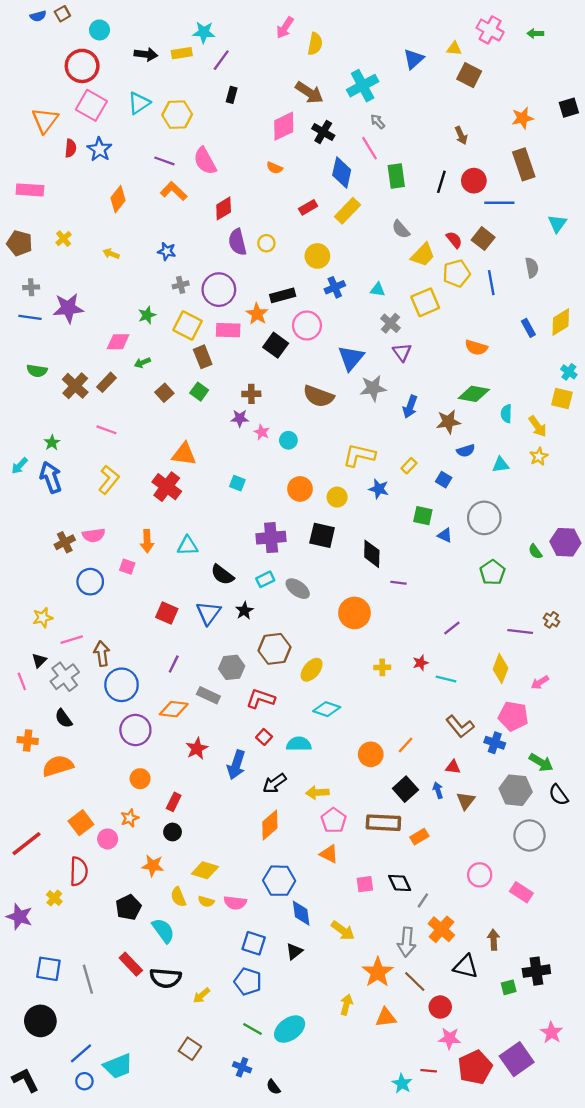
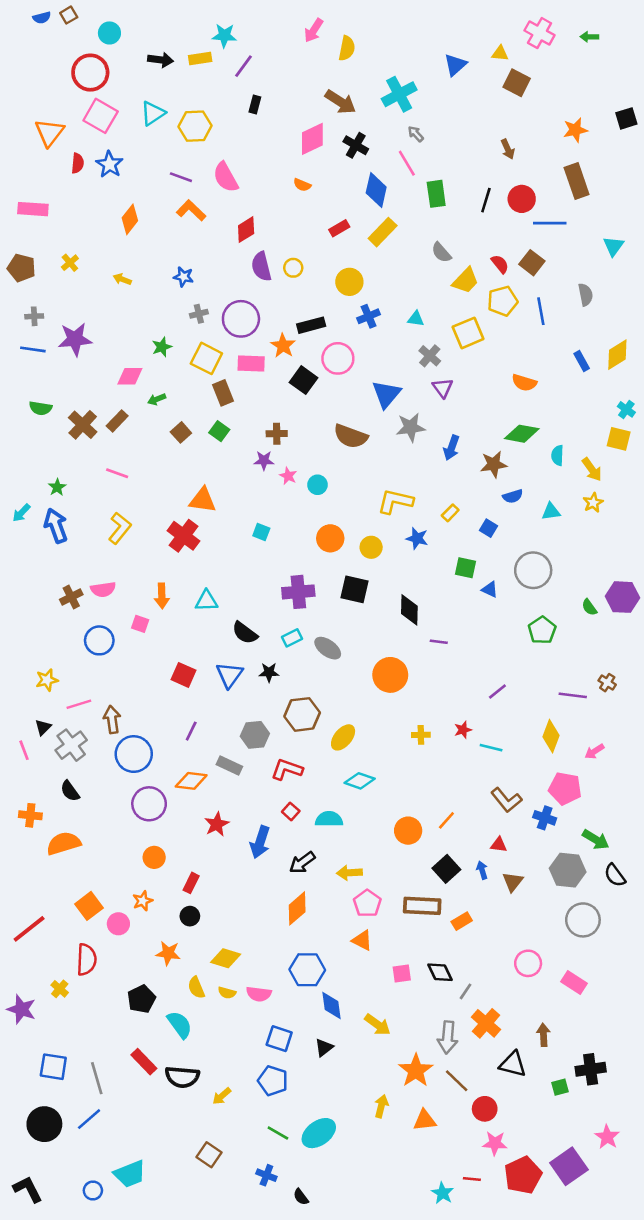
black star: (244, 611) -> (269, 672), turned 30
blue line: (81, 1053) -> (89, 1119), moved

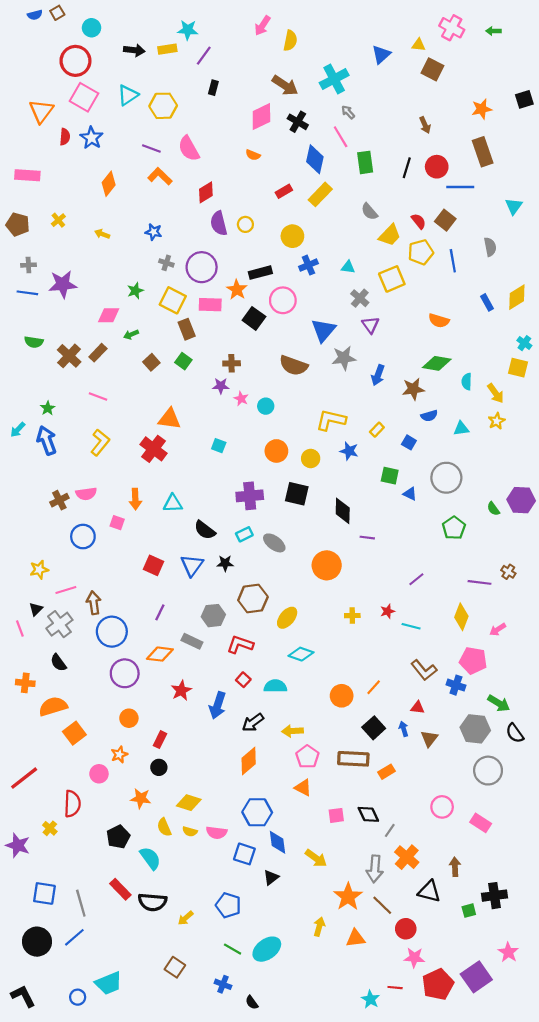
gray cross: (199, 314) -> (166, 263), turned 32
orange square: (89, 906) -> (74, 733), moved
blue square: (279, 1039) -> (244, 854), moved

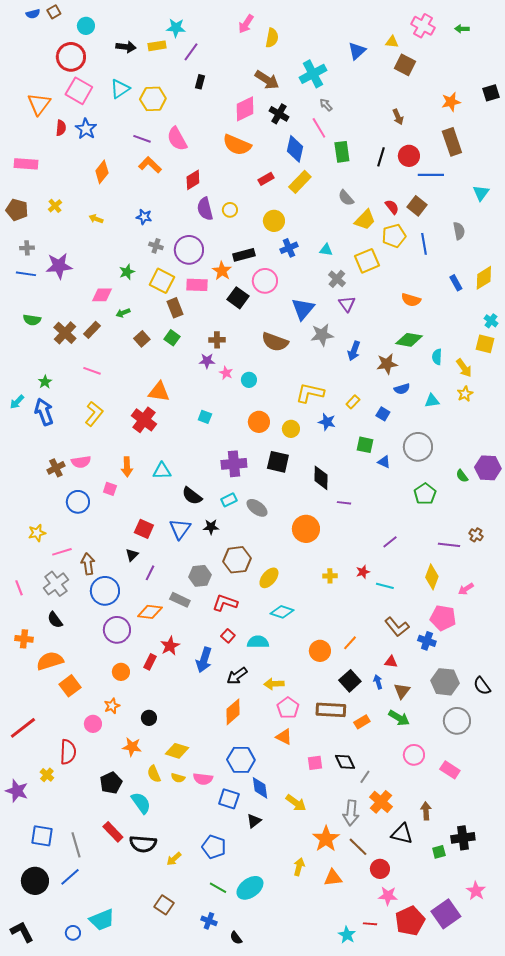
orange semicircle: (253, 155) -> (237, 145), size x2.0
black triangle: (36, 609) -> (132, 555), moved
green arrow: (499, 703) -> (399, 718), moved
red rectangle: (160, 740) -> (150, 662), moved

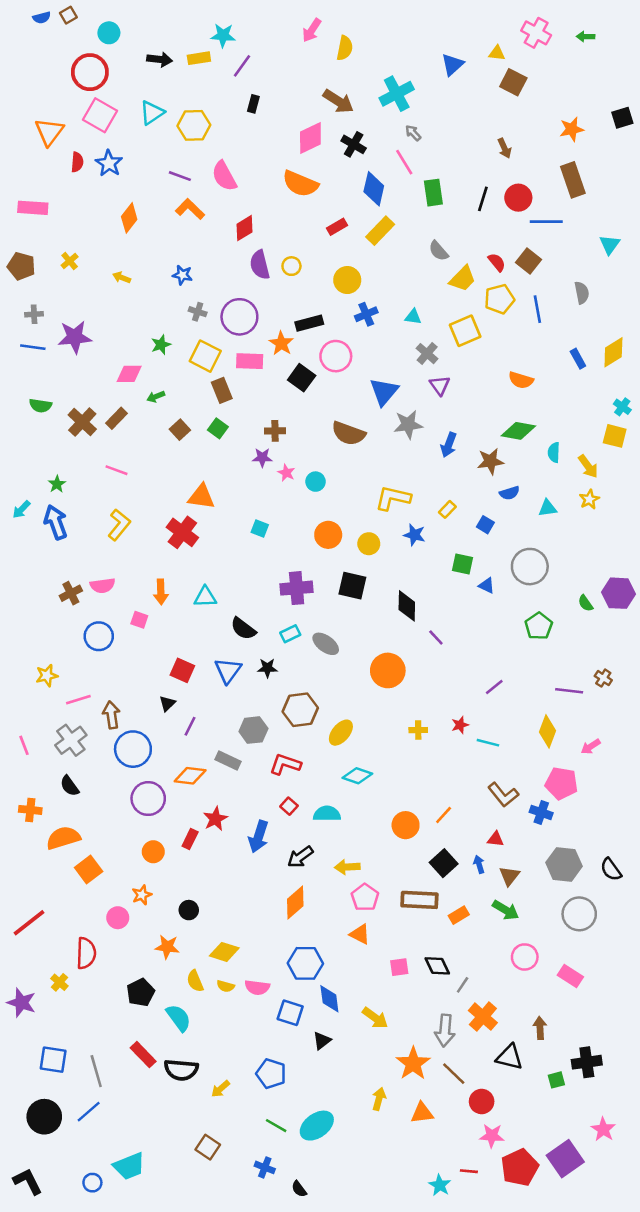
purple line: (344, 503) -> (436, 638), turned 40

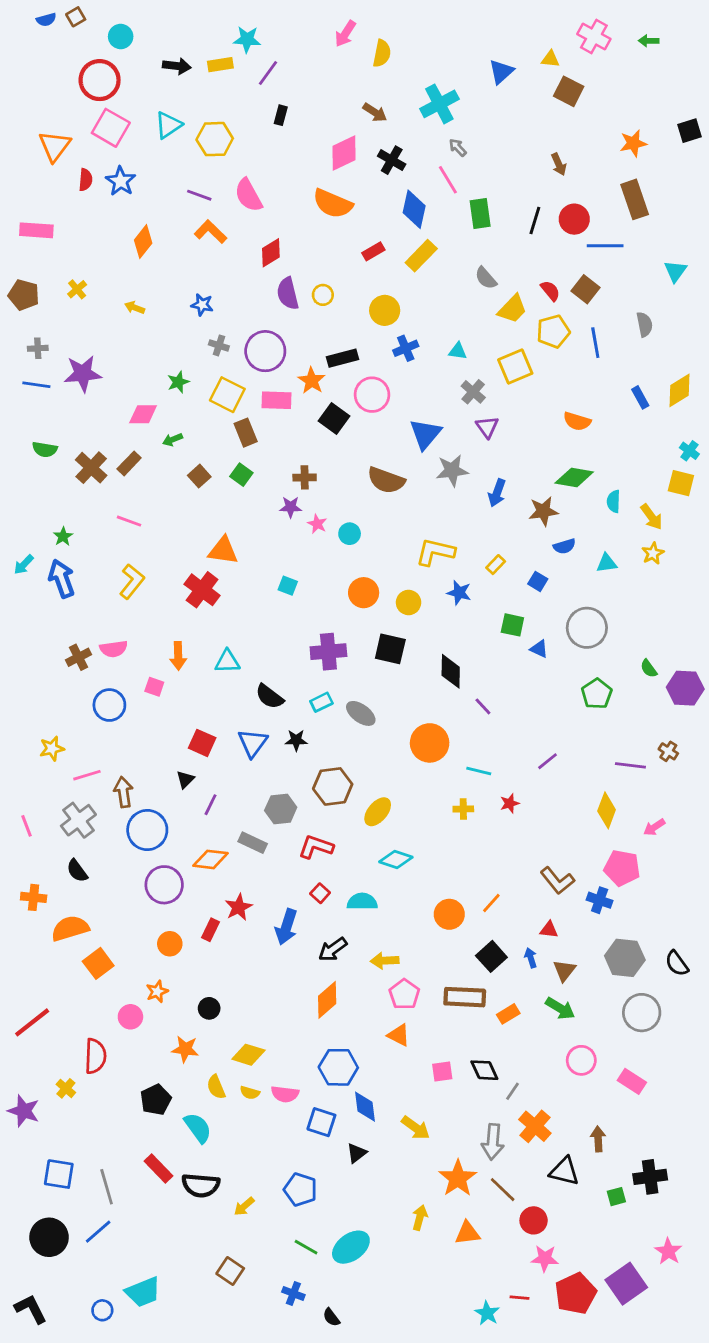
brown arrow: (338, 101) -> (375, 112), size x0.7
purple hexagon: (619, 593) -> (685, 688), moved
cyan line: (488, 743) -> (479, 771), moved

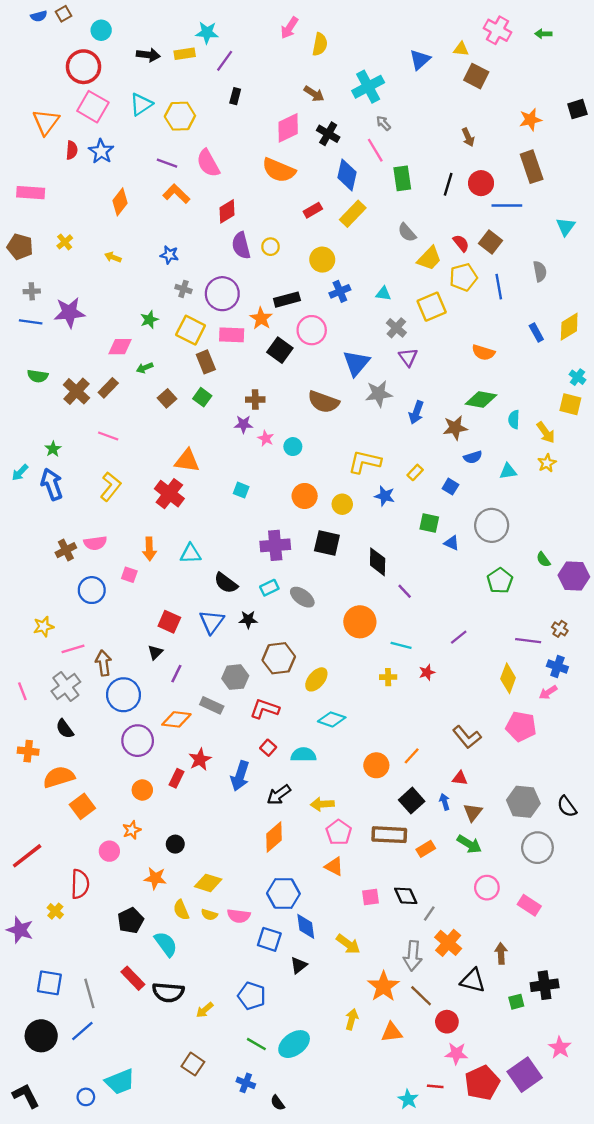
blue cross: (600, 900) -> (557, 667), moved

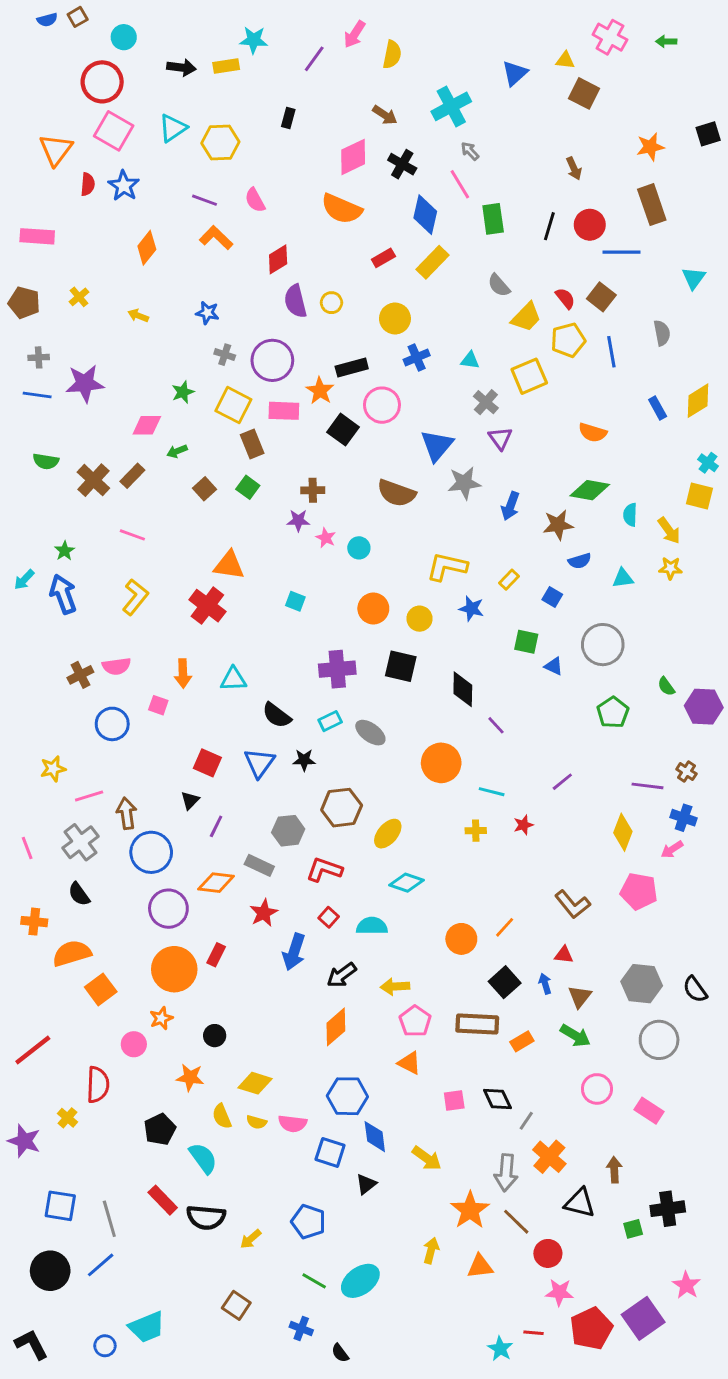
purple line: (225, 61) -> (314, 59), moved
pink semicircle: (208, 163) -> (255, 200), size x0.7
yellow star: (547, 463) -> (671, 568), turned 30
red star: (200, 759) -> (264, 913), moved
orange circle: (142, 790) -> (174, 969), size x1.8

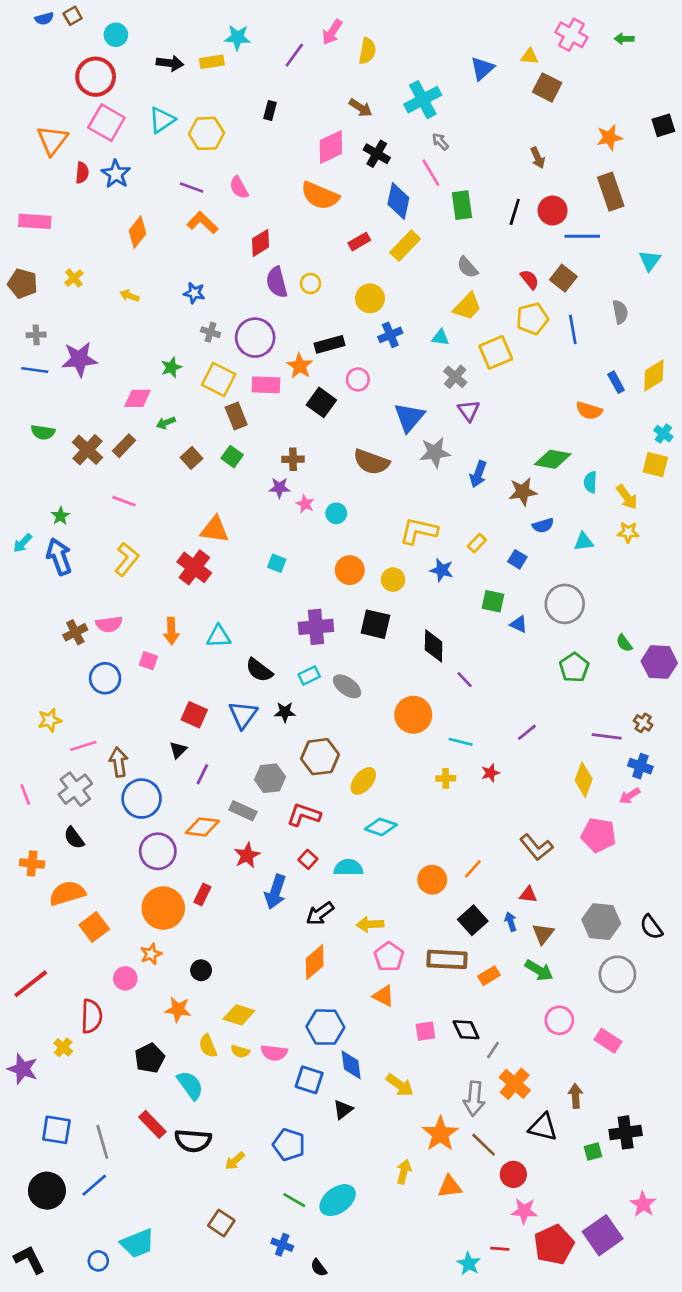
yellow trapezoid: (526, 317) -> (467, 306), moved
pink circle: (382, 405) -> (358, 379), size x0.7
orange semicircle: (593, 432) -> (589, 411), moved

